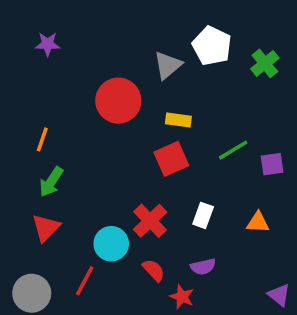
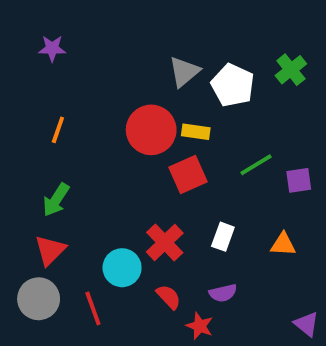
white pentagon: (212, 46) -> (233, 85), moved
red circle: (118, 101) -> (151, 130), moved
orange line: (42, 139) -> (58, 130), moved
red line: (85, 281) -> (93, 308), turned -48
gray circle: (32, 293) -> (39, 299), moved

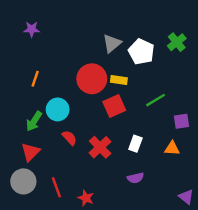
purple square: (299, 180) -> (181, 121), moved
cyan circle: (122, 268) -> (58, 109), moved
red semicircle: (169, 297) -> (69, 138), moved
red star: (200, 326) -> (86, 198), moved

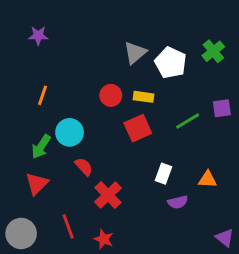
red circle: (92, 79) -> (111, 95), size x0.6
purple square: (181, 121) -> (222, 108), moved
red cross: (100, 147) -> (108, 195), moved
purple semicircle: (135, 178) -> (178, 202), moved
gray circle: (23, 181) -> (21, 233), moved

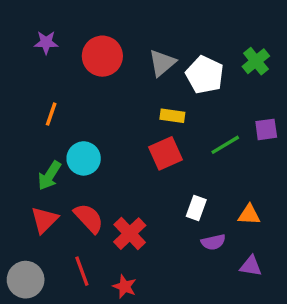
red circle: (111, 95) -> (102, 56), moved, size x1.5
red semicircle: (84, 167) -> (89, 218), moved, size x1.4
purple triangle: (225, 238) -> (251, 266), moved, turned -30

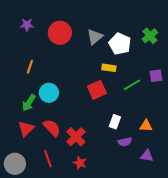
yellow rectangle: (172, 116) -> (109, 68), moved
red star: (125, 286) -> (80, 163), moved

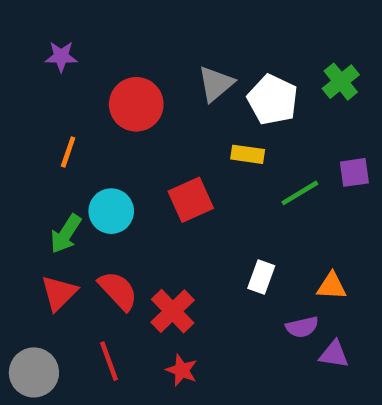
red circle: (60, 33) -> (136, 104), moved
red square: (97, 90) -> (191, 200), moved
purple semicircle: (125, 142) -> (302, 327), moved

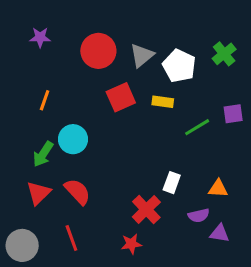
red circle: (136, 104) -> (98, 51), moved
red square: (191, 200) -> (121, 97), moved
red cross: (173, 311) -> (146, 210), moved
red star: (182, 370) -> (131, 244), moved, turned -30

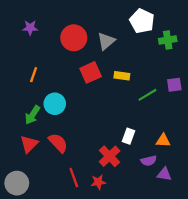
green cross: (224, 54) -> (168, 40), turned 30
white pentagon: (179, 66) -> (142, 21), moved
red line: (71, 238) -> (74, 178), moved

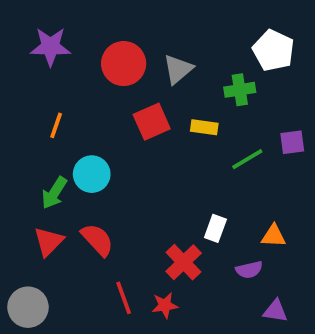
white pentagon: (142, 21) -> (274, 50), moved
purple star: (30, 28) -> (50, 47), size x1.5
green cross: (168, 40) -> (240, 90), moved
purple triangle: (164, 174) -> (275, 311), moved

